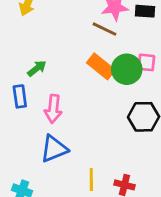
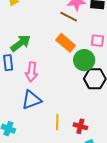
green arrow: (37, 68) -> (21, 43), size x1.5
green circle: (127, 69) -> (84, 60), moved

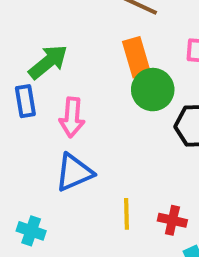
orange rectangle: (66, 43) -> (136, 57), turned 36
green circle: (84, 60) -> (153, 90), moved

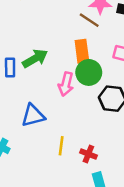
green arrow: (48, 62) -> (35, 58), moved
pink arrow: (72, 117) -> (66, 84), moved

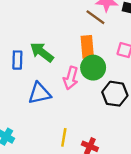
green arrow: (35, 58) -> (42, 52), turned -115
blue triangle: (33, 116) -> (39, 93), moved

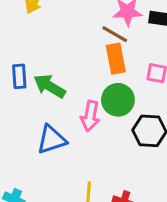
orange rectangle: (87, 47) -> (116, 59), moved
blue rectangle: (17, 60) -> (19, 76), moved

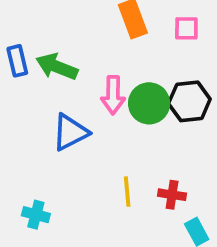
green circle: (118, 100) -> (149, 103), moved

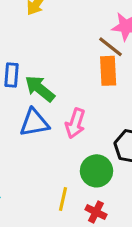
green circle: (149, 103) -> (96, 171), moved
blue triangle: (70, 132) -> (34, 123), moved

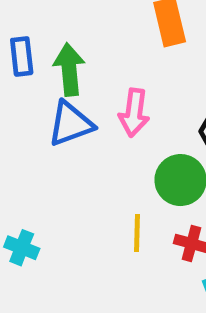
green arrow: (40, 89) -> (69, 69), turned 56

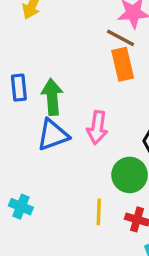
cyan cross: (22, 248) -> (21, 207), moved

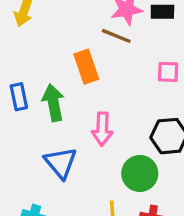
orange rectangle: (123, 64) -> (86, 67), moved
blue triangle: (53, 135) -> (61, 163), moved, turned -44

